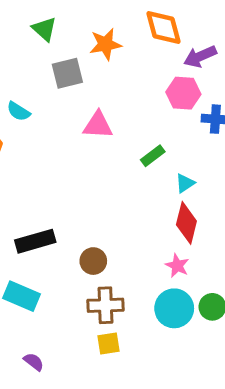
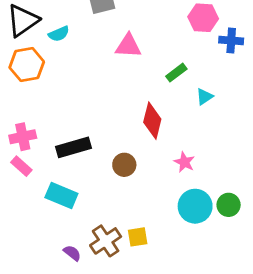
cyan semicircle: (18, 111) -> (59, 34), turned -55
red diamond: (186, 223) -> (152, 121), moved
pink star: (177, 266) -> (184, 162), moved
brown cross: (105, 305) -> (106, 241), moved, turned -32

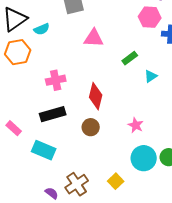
red diamond: (152, 121) -> (96, 96), moved
pink cross: (23, 137) -> (56, 80), moved
yellow square: (138, 237) -> (116, 181), moved, turned -35

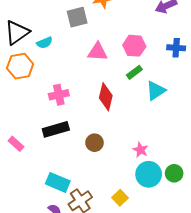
pink hexagon: (150, 17) -> (134, 46), moved
cyan triangle: (151, 76) -> (156, 91), size x1.5
red diamond: (96, 96) -> (106, 97), moved
pink star: (136, 125) -> (140, 150), moved
cyan rectangle: (44, 150) -> (58, 182), moved

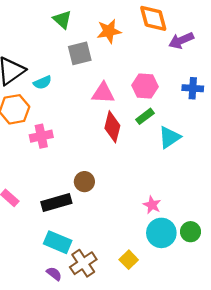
pink cross: (59, 95) -> (41, 136), moved
red diamond: (106, 97) -> (112, 127), moved
black rectangle: (56, 129) -> (56, 203), moved
brown circle: (95, 143) -> (84, 182), moved

